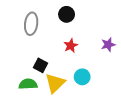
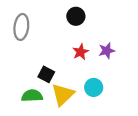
gray ellipse: (31, 24) -> (21, 27), moved
purple star: (108, 45) -> (107, 51), moved

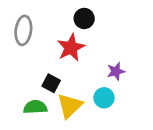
purple star: (107, 51) -> (116, 71), moved
red star: (81, 52) -> (71, 48), moved, size x1.5

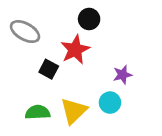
gray ellipse: (23, 30) -> (25, 32), turned -68
black square: (51, 83) -> (49, 69), moved

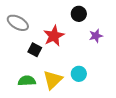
black circle: (89, 19) -> (79, 14), moved
purple star: (122, 75) -> (96, 36), moved

